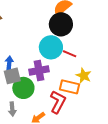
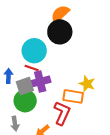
cyan circle: (51, 47) -> (34, 51), moved
red line: (70, 54) -> (32, 68), moved
gray square: (12, 76) -> (25, 86), moved

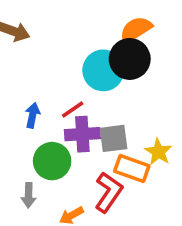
cyan circle: (34, 51) -> (103, 70), moved
red line: (32, 68) -> (73, 109), turned -64
gray square: (25, 86) -> (114, 138), moved

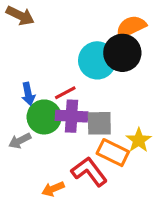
blue arrow: (33, 115) -> (28, 94), turned 150
green circle: (52, 161) -> (44, 117), moved
red L-shape: (109, 192) -> (89, 172), turned -78
gray arrow: (29, 195) -> (20, 141), moved, turned 55

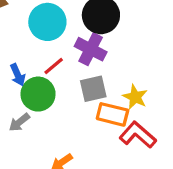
cyan circle: (97, 60) -> (47, 22), moved
purple cross: (72, 116) -> (91, 49), moved, turned 36
red L-shape: (89, 172) -> (138, 135), moved

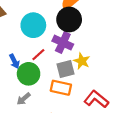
yellow star: (135, 97) -> (82, 61), moved
orange rectangle: (112, 114) -> (61, 88), moved
gray arrow: (19, 122) -> (24, 99), moved

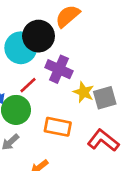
black circle: (69, 19) -> (39, 36), moved
gray square: (65, 69) -> (105, 98), moved

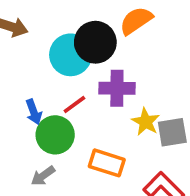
purple cross: (59, 69) -> (117, 88), turned -30

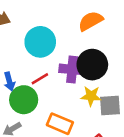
black circle: (95, 42) -> (92, 65), moved
yellow star: (146, 122) -> (91, 96), turned -30

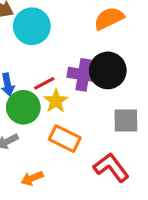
cyan circle: (40, 42) -> (32, 26), moved
yellow star: (91, 96) -> (56, 101), moved, turned 30

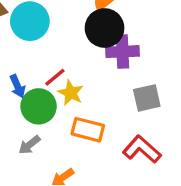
black circle: (108, 70) -> (105, 28), moved
purple cross: (83, 75) -> (122, 52), moved

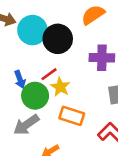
black circle: (105, 28) -> (58, 39), moved
gray arrow: (29, 145) -> (26, 125), size x1.5

